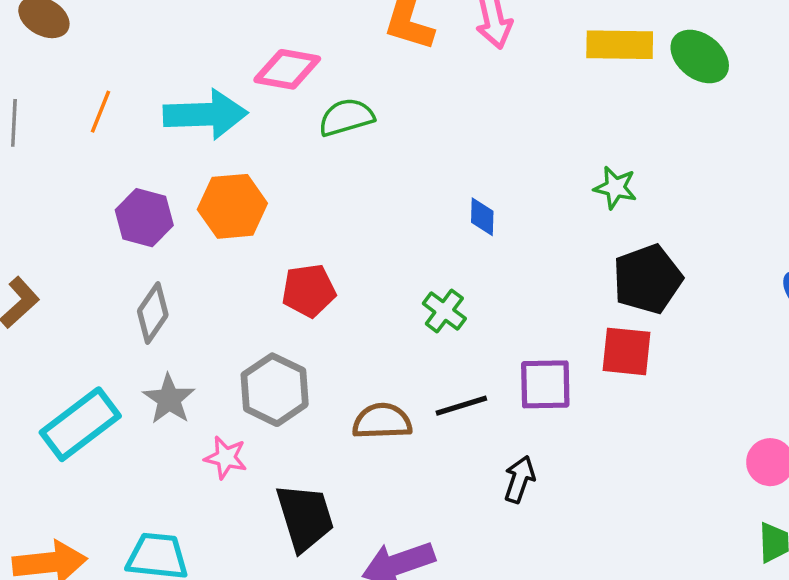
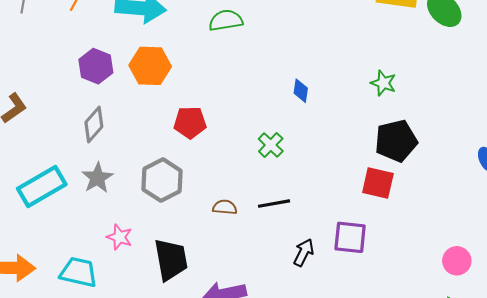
purple square: (545, 384) -> (350, 237), moved
brown semicircle: (382, 421) -> (225, 207), size x0.7
pink star: (226, 458) -> (119, 237), moved

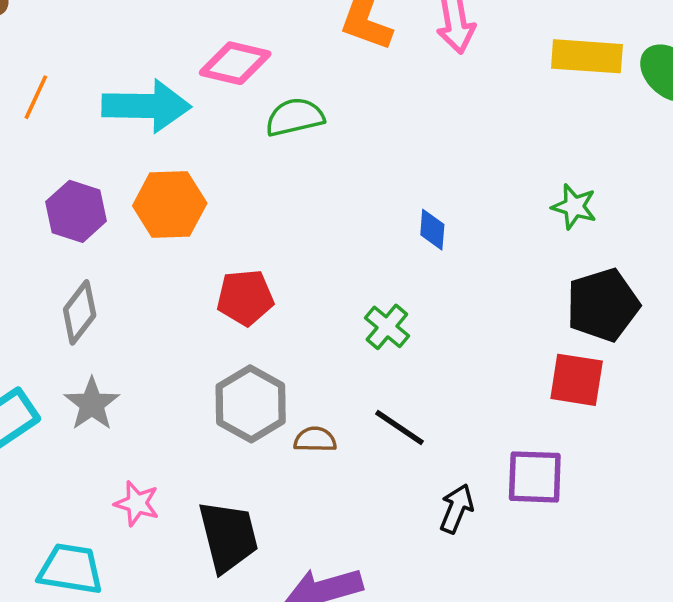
gray hexagon: (162, 180) -> (251, 404), moved
black line: (274, 204) -> (399, 428), turned 48

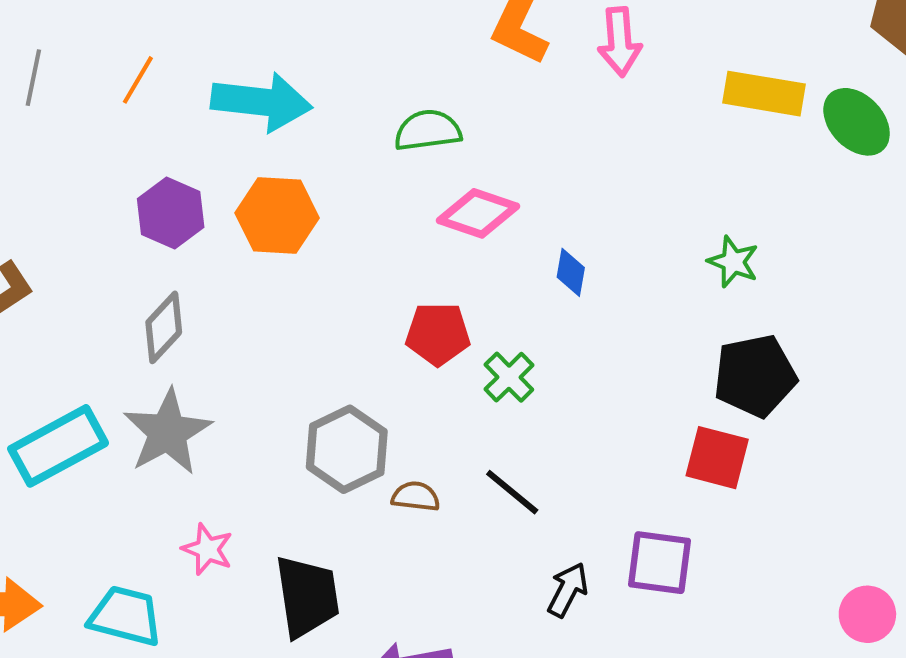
pink diamond: (235, 63) -> (478, 213), moved
red pentagon: (245, 298) -> (438, 334), moved
gray star: (92, 404) -> (168, 432), size x1.4

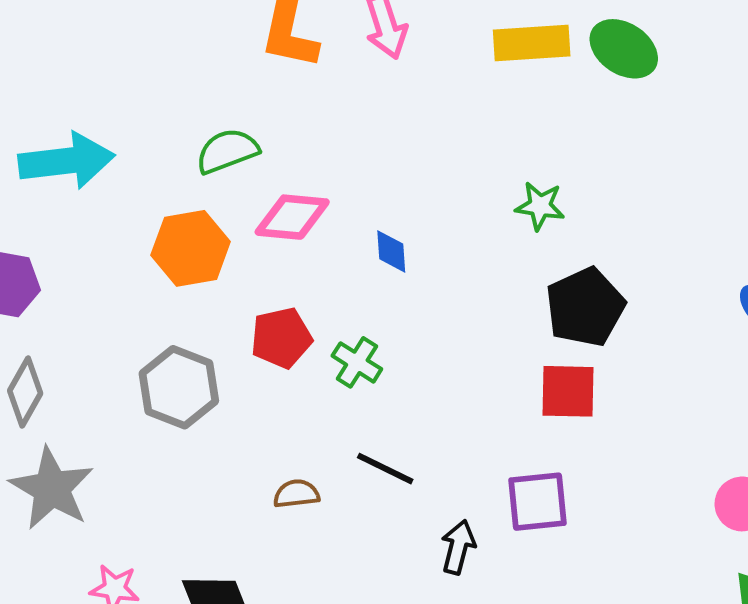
orange hexagon: (277, 215) -> (191, 248), moved
gray hexagon: (347, 449) -> (179, 387), moved

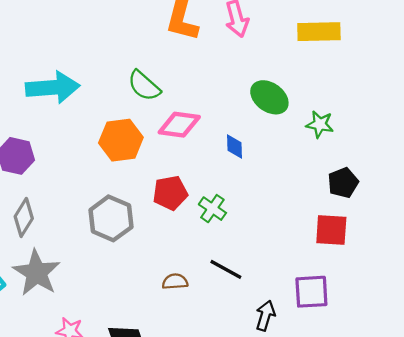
green ellipse: (624, 49) -> (269, 97), moved
green semicircle: (227, 151) -> (144, 86), turned -120
black pentagon: (585, 307) -> (343, 183), size x0.7

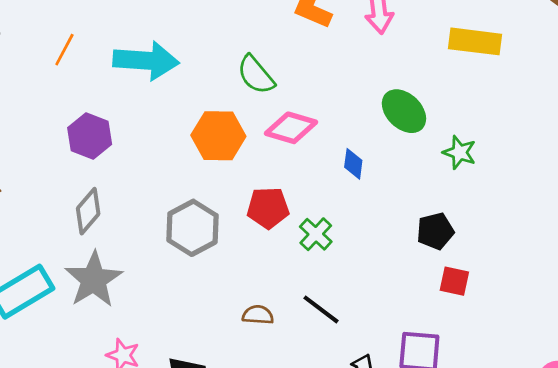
black pentagon: (343, 183) -> (435, 231), moved
red square: (331, 230) -> (454, 281), size x0.7

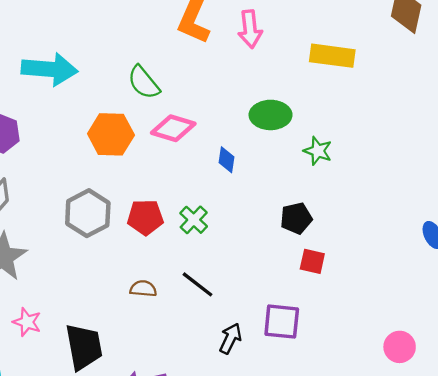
green ellipse: (404, 111) -> (271, 115), turned -45
red pentagon: (268, 208) -> (145, 217), moved

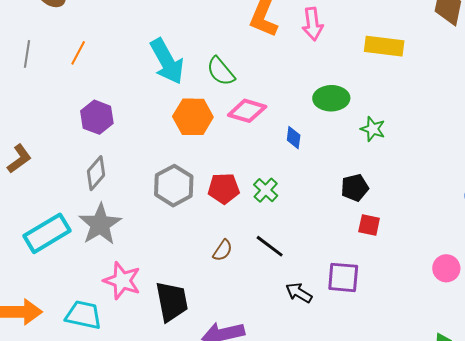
cyan arrow: (49, 69) -> (167, 61), moved, turned 57
brown semicircle: (143, 289) -> (223, 250), turned 120
pink star: (27, 322) -> (122, 281), size x1.5
black arrow: (230, 338) -> (299, 293), turned -84
pink circle: (400, 347) -> (446, 268), moved

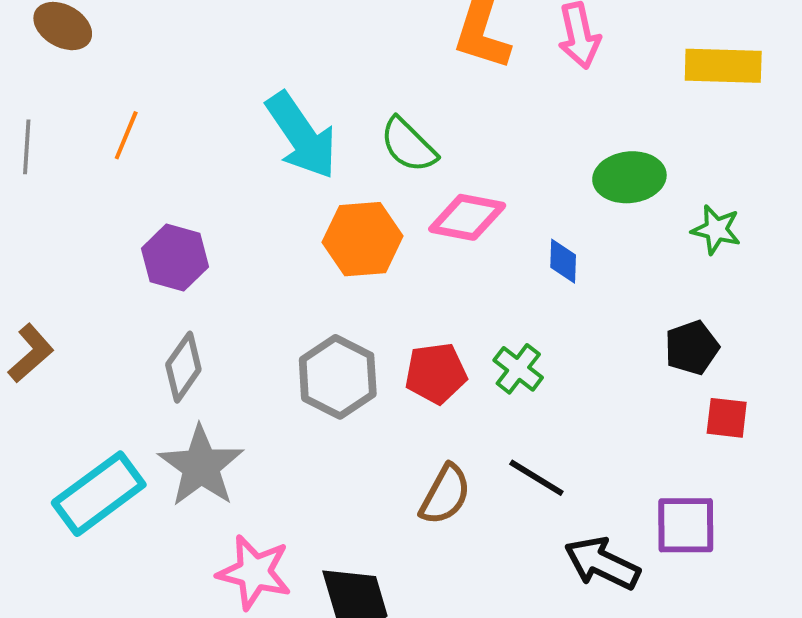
brown semicircle: (223, 250) -> (445, 495), size x1.4
black arrow: (299, 293) -> (602, 563), size x1.4

